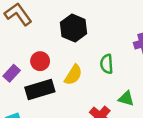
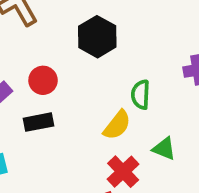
yellow semicircle: (73, 75) -> (117, 125), moved
black rectangle: (40, 89) -> (38, 122), size x0.7

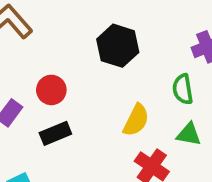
black hexagon: (97, 37) -> (118, 46), moved
green semicircle: (141, 95) -> (183, 89), moved

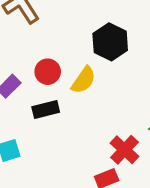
yellow semicircle: (136, 120) -> (84, 80), moved

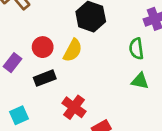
red cross: (124, 150) -> (74, 107), moved

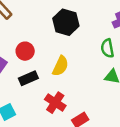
yellow semicircle: (73, 50) -> (60, 66), moved

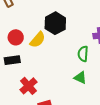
yellow semicircle: (60, 66) -> (38, 40), moved

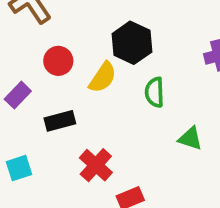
red circle: (16, 37) -> (58, 61), moved
green semicircle: (83, 54) -> (155, 92), moved

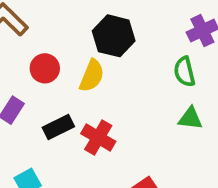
green semicircle: (155, 92) -> (184, 72), moved
red cross: (96, 165) -> (98, 138), moved

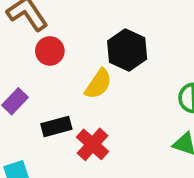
red circle: (45, 68) -> (50, 51), moved

